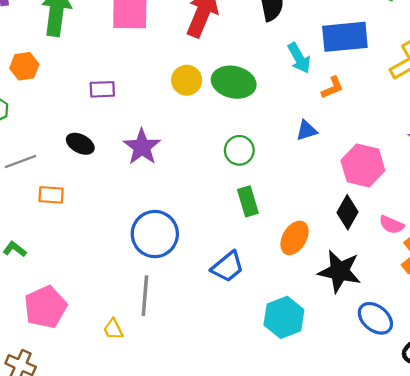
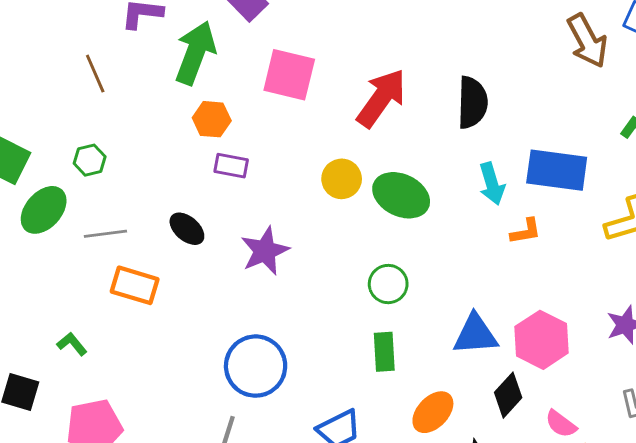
orange hexagon: (24, 66) -> (212, 119), moved
blue triangle: (306, 130) -> (475, 334), moved, size x1.6
orange rectangle: (51, 195) -> (135, 285), size x1.4

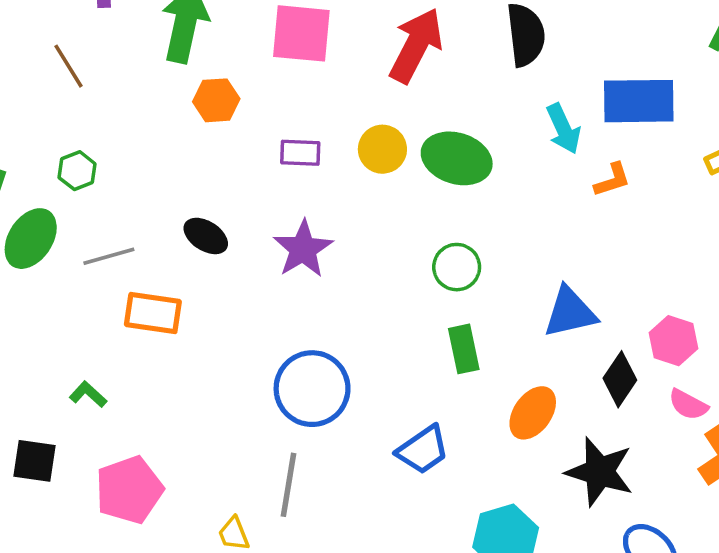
purple rectangle: (231, 166) -> (300, 153), moved
pink hexagon: (542, 340) -> (674, 341), moved, size x0.7

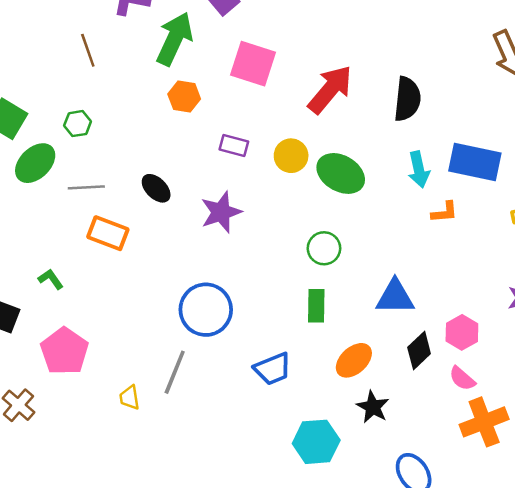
black star: (600, 472) -> (373, 407), moved, size x0.7
pink pentagon: (129, 490) -> (64, 351), turned -30

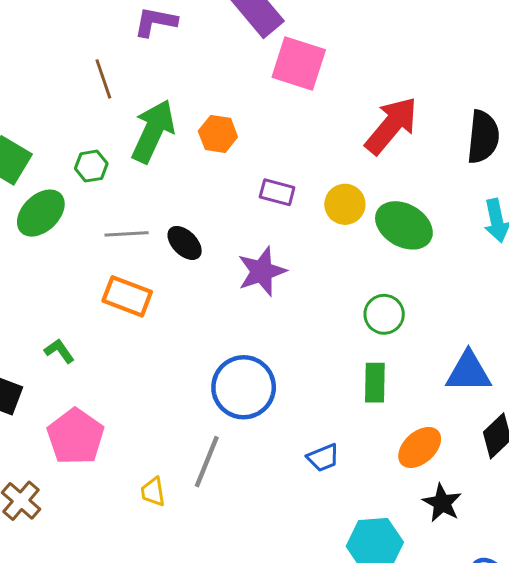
green arrow: (174, 39) -> (153, 131), moved
pink square: (253, 64) -> (299, 63), moved
gray line: (86, 187) -> (127, 234), moved
blue trapezoid: (273, 369) -> (323, 458), size x0.7

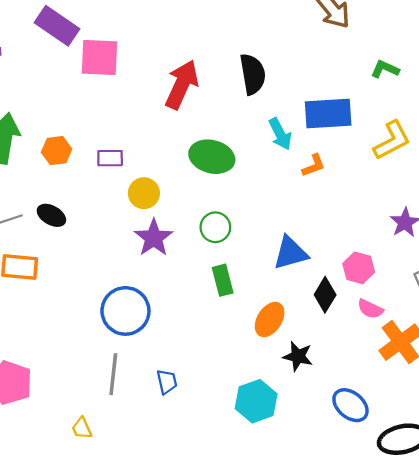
orange hexagon: (218, 134) -> (57, 151), moved
yellow circle: (345, 204) -> (144, 193), moved
purple star: (262, 271) -> (154, 238), moved
blue trapezoid: (323, 458) -> (167, 382), moved, turned -65
yellow trapezoid: (153, 492) -> (82, 428), moved

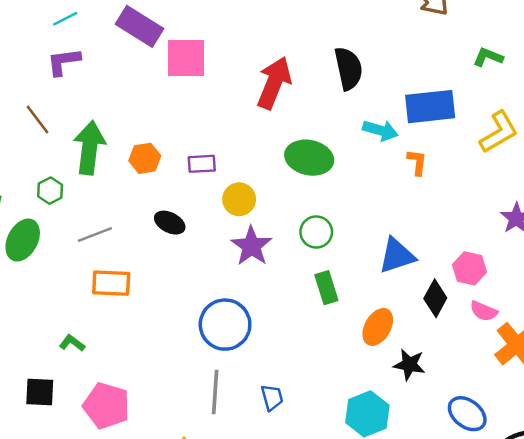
cyan arrow: (280, 134) -> (380, 130), turned -44
orange L-shape: (314, 166) -> (417, 162), turned -60
black ellipse: (51, 215) -> (170, 223), moved

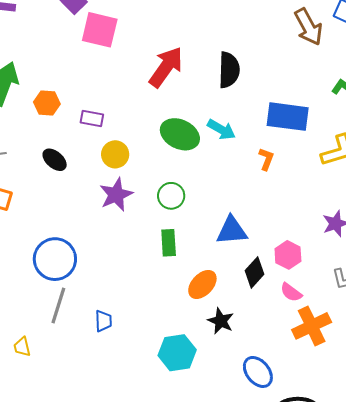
cyan arrow: (380, 130) -> (221, 129), moved
blue circle: (225, 325) -> (55, 259), moved

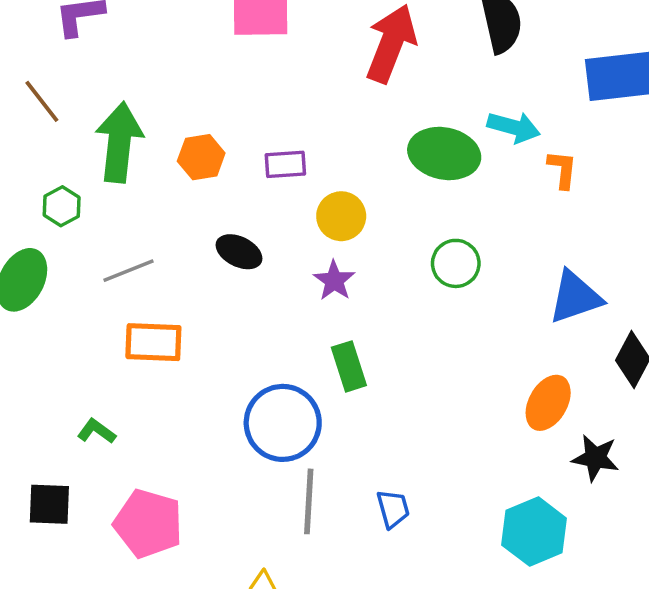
orange L-shape: (266, 159) -> (562, 169), moved
purple star: (116, 195) -> (334, 281), moved, size x0.7
green rectangle: (169, 243) -> (349, 366), moved

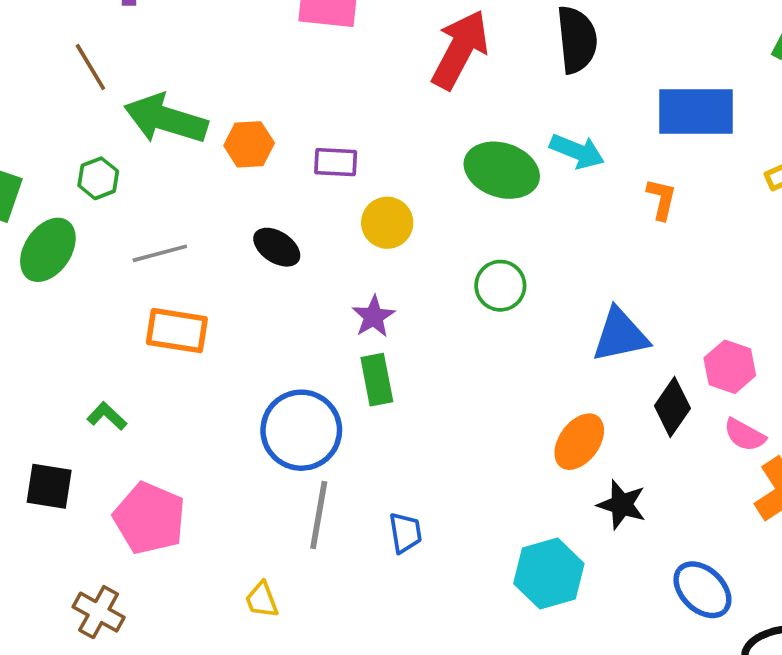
green arrow: (119, 142) -> (166, 119), turned -86
orange L-shape: (562, 169) -> (662, 199), moved
purple star: (334, 281) -> (374, 317), moved

